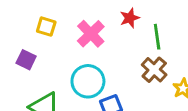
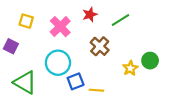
green line: (157, 37) -> (120, 20), moved, turned 66
brown cross: (154, 70) -> (100, 46), moved

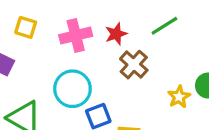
red star: (90, 15) -> (116, 34), moved
pink cross: (60, 27) -> (76, 35), turned 30

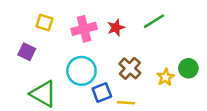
brown cross: (134, 65) -> (130, 68), moved

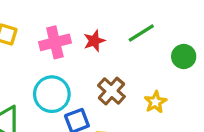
green circle: (188, 68) -> (184, 56), moved

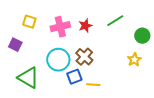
brown cross: (111, 91) -> (84, 57), moved
yellow star: (155, 102) -> (134, 60), moved

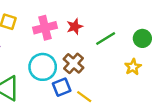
green line: (115, 21) -> (106, 38), moved
yellow line: (93, 85) -> (84, 97), turned 32

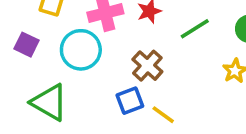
cyan circle: (43, 67) -> (81, 50), moved

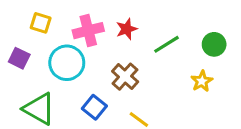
blue square: (130, 101) -> (94, 107), moved, turned -30

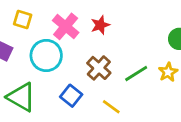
pink cross: (88, 31) -> (66, 26), turned -36
green line: (166, 44) -> (136, 74), moved

